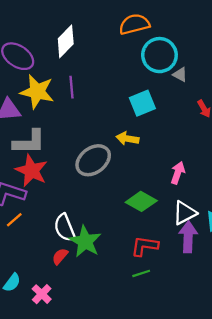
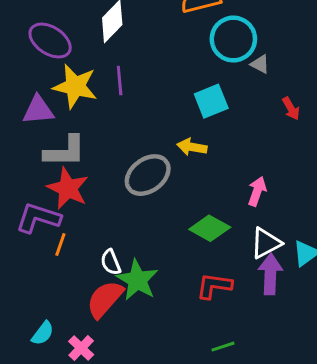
orange line: (14, 220) -> (60, 245), moved, turned -30
white semicircle: (65, 228) -> (111, 262), size x0.7
red semicircle: (60, 256) -> (105, 299), size x1.8
green line: (141, 273) -> (223, 347), moved

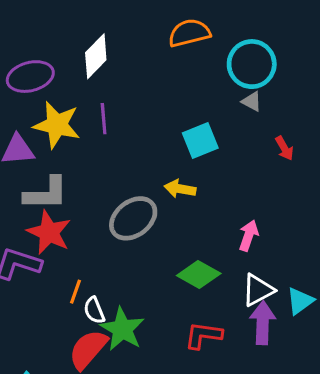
cyan circle: (233, 39) -> (252, 64), moved
purple ellipse: (50, 40) -> (30, 77), turned -48
orange line: (60, 245) -> (76, 292), moved

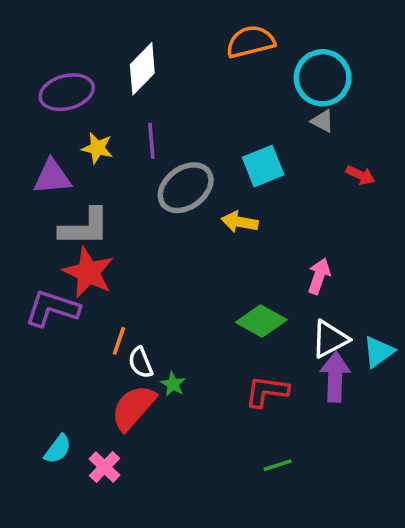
yellow star: (57, 125) -> (97, 148), size x0.6
red arrow: (284, 148) -> (360, 175), turned -35
gray ellipse: (133, 218) -> (186, 188), moved
green star: (122, 329) -> (173, 384), size x0.5

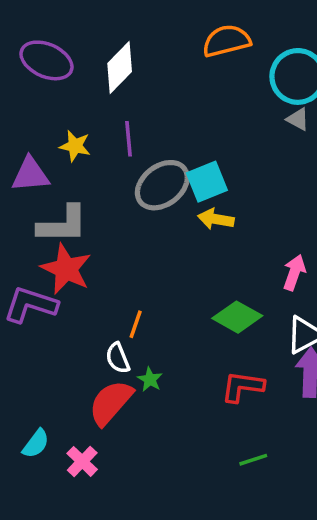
purple ellipse: (67, 92) -> (46, 60), moved, turned 39
cyan square: (263, 166) -> (207, 182), moved
orange line: (119, 341) -> (136, 324), moved

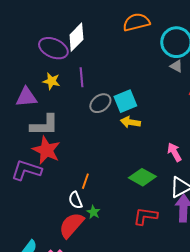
purple ellipse: (46, 60) -> (53, 48), moved
gray ellipse: (162, 185) -> (100, 103), size x0.7
pink arrow: (294, 273) -> (174, 152), turned -48

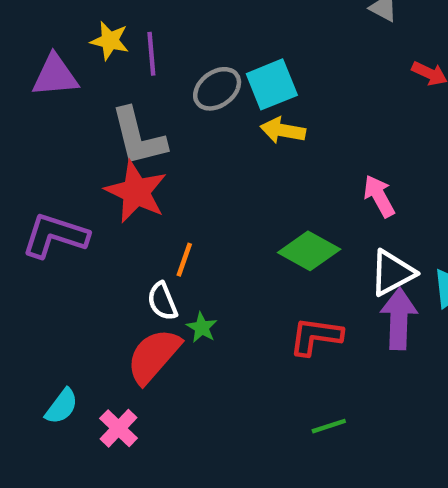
purple line: (81, 77) -> (151, 54), moved
gray L-shape: (44, 125) -> (138, 137), moved, turned 76
red star: (46, 150) -> (136, 192), moved

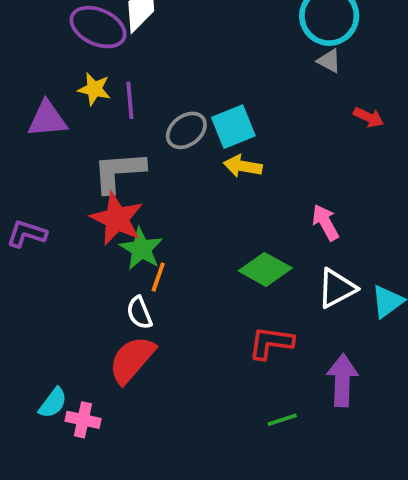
gray L-shape: (138, 137) -> (119, 172), turned 100
purple L-shape: (55, 236) -> (27, 234), moved, size x0.7
purple arrow: (399, 319) -> (342, 380), moved
green star: (202, 328) -> (141, 249), moved, size x1.6
pink cross: (119, 428) -> (83, 420), moved, turned -32

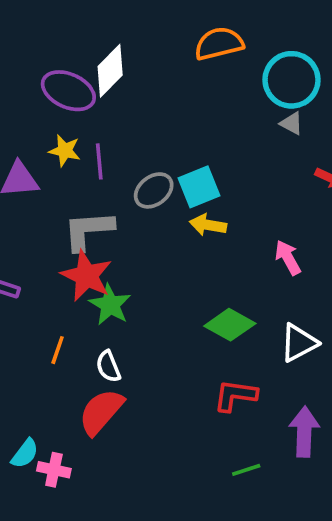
pink arrow: (325, 222) -> (288, 258), moved
orange line: (158, 277) -> (58, 350), moved

